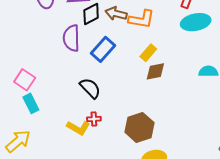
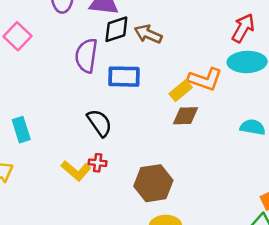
orange L-shape: (141, 19) -> (205, 79), moved
blue rectangle: (103, 49) -> (124, 77), turned 40
pink square: (25, 80) -> (17, 36), moved

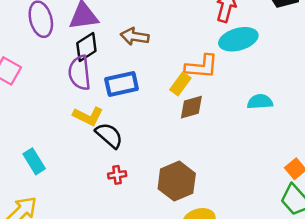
black diamond: (116, 29) -> (86, 47), moved
yellow L-shape: (76, 171) -> (88, 116), moved

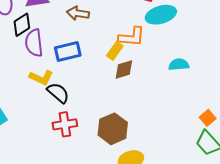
black diamond: (86, 47) -> (22, 25), moved
red cross: (117, 175) -> (65, 124), size x1.6

